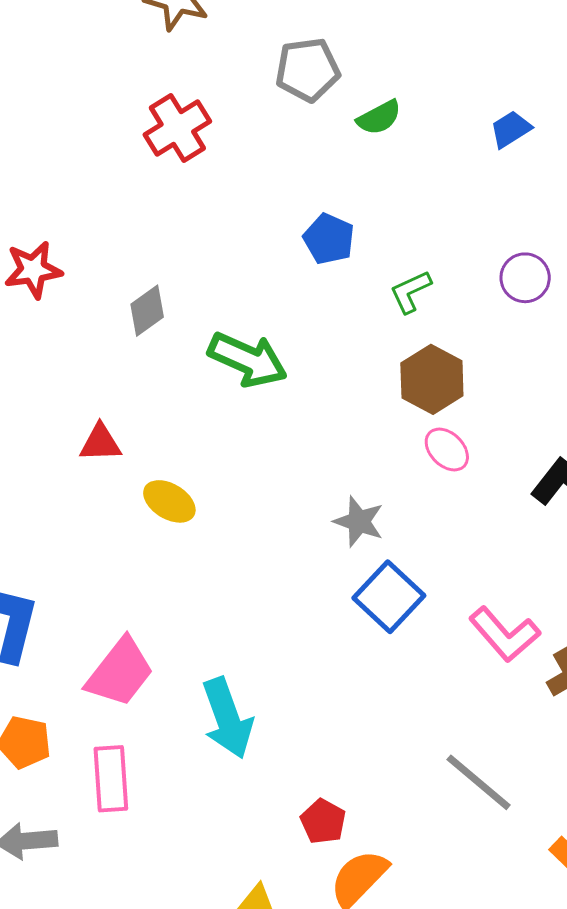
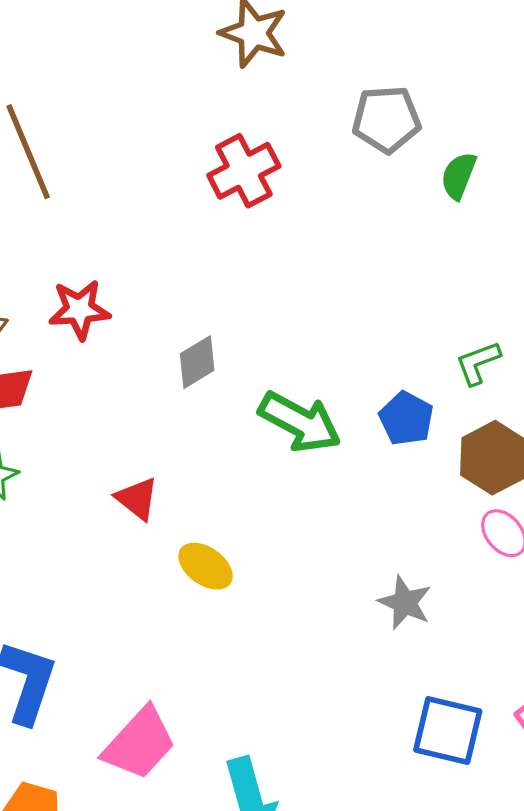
green semicircle: (379, 118) -> (459, 176), turned 135
blue pentagon: (329, 239) -> (406, 419), moved
red triangle: (100, 443) -> (137, 499), turned 36
blue square: (389, 597) -> (448, 730), moved, turned -34

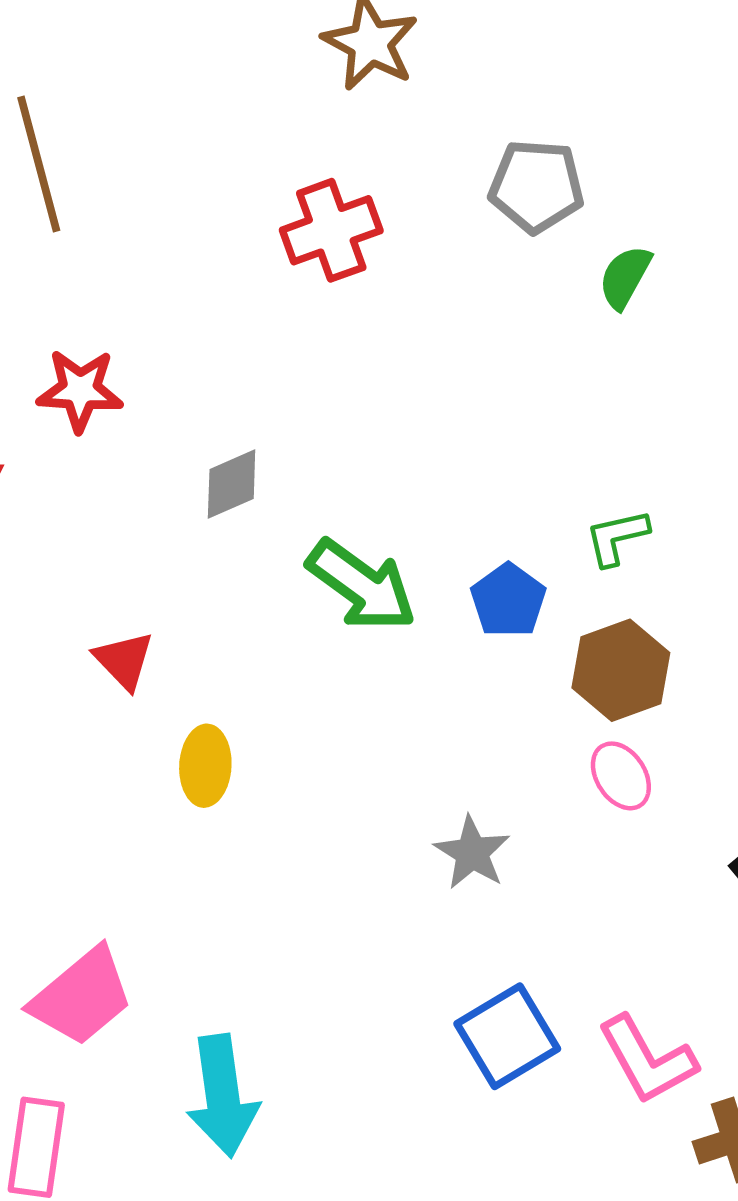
yellow ellipse: (206, 566) -> (205, 766), turned 50
blue square: (448, 730) -> (507, 1036), turned 38

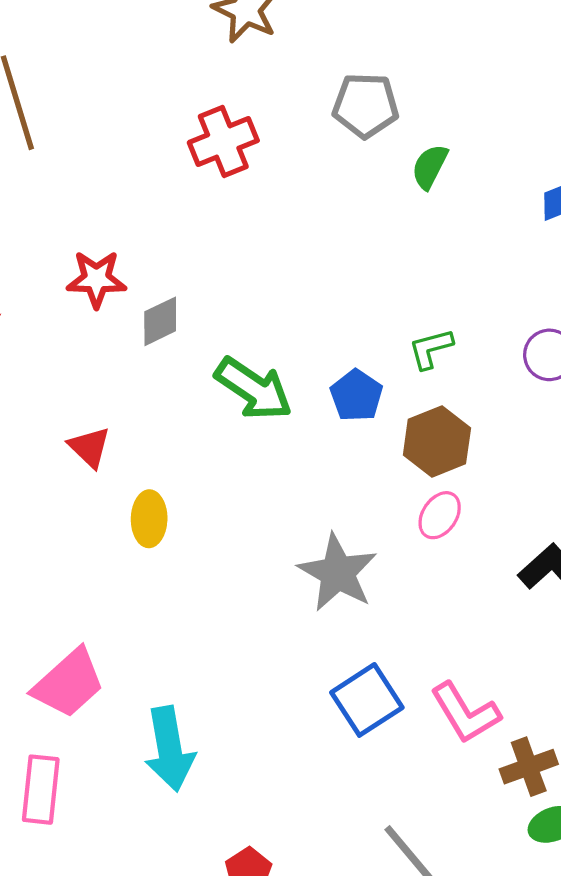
red star: (80, 390) -> (96, 279), moved
pink ellipse: (621, 776) -> (440, 515), turned 69
gray star: (472, 853) -> (338, 573), size x1.5

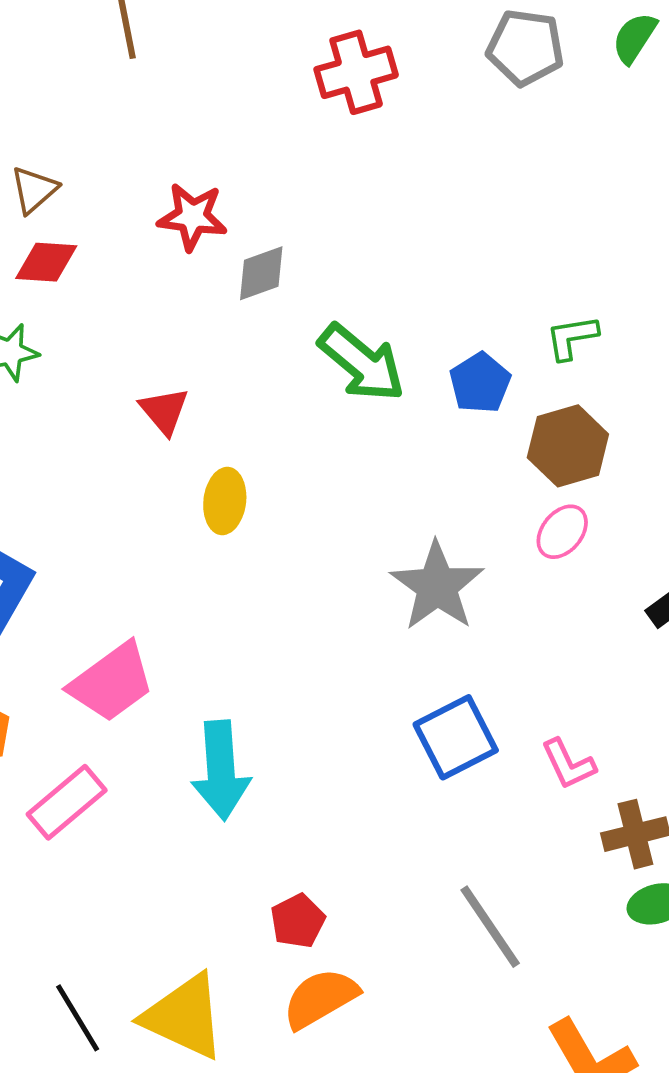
green semicircle: (430, 167) -> (634, 38), moved
pink L-shape: (465, 713) -> (568, 764), size x0.7
pink rectangle: (41, 790) -> (67, 802), turned 38

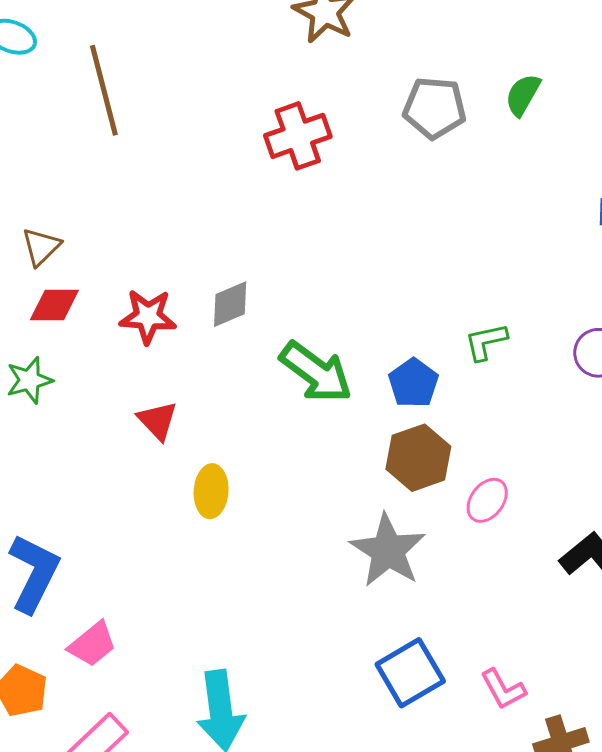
red star: (192, 217) -> (148, 317), moved
brown hexagon: (568, 446) -> (418, 458), moved
pink trapezoid: (112, 682) -> (92, 644), moved, size x0.7

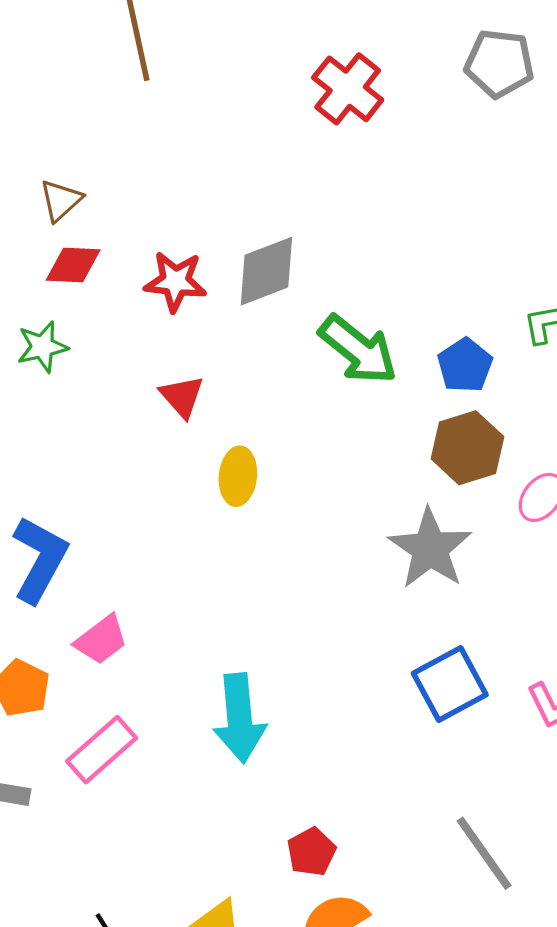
red cross: (298, 136) -> (348, 89), turned -34
gray diamond: (230, 304) -> (266, 271), size x1.4

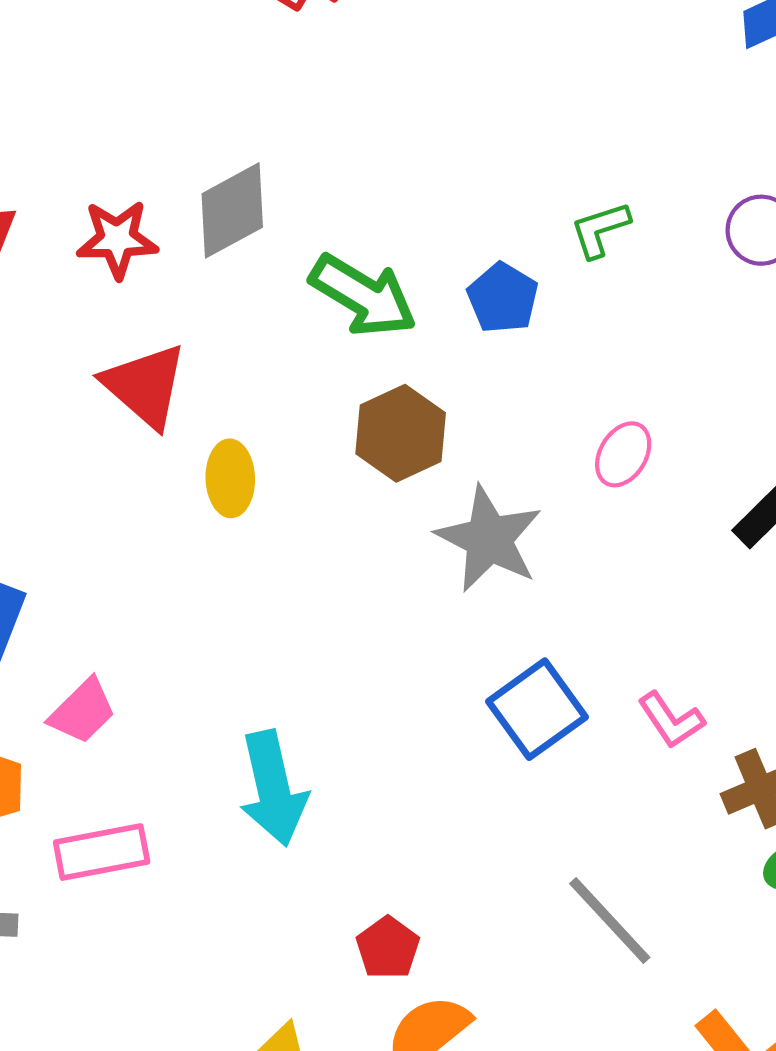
red triangle: (182, 396) -> (145, 386), size x1.5
brown hexagon: (467, 448) -> (401, 433), moved
pink rectangle: (102, 750) -> (102, 852), turned 38

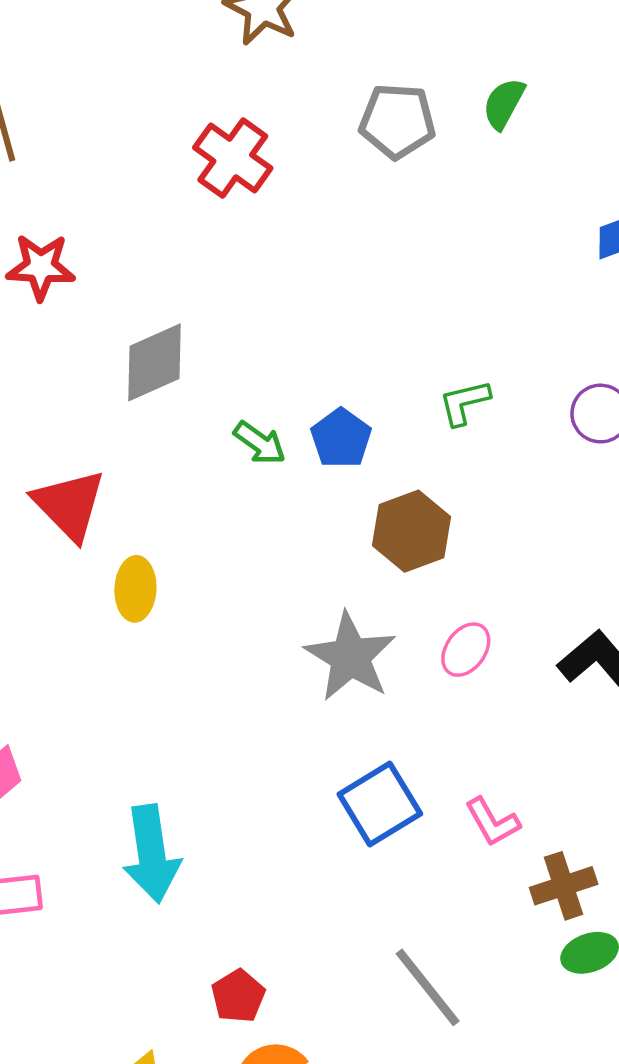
red star: (117, 239) -> (41, 267), moved
green arrow: (363, 296) -> (260, 443), size x0.6
blue pentagon: (503, 298) -> (341, 438), moved
brown hexagon: (401, 433) -> (411, 531), moved
pink ellipse: (623, 454) -> (466, 650), moved

